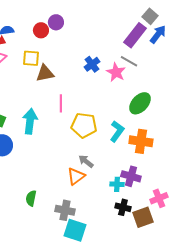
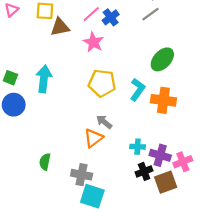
gray line: (129, 61) -> (150, 14), turned -66
pink star: (116, 72) -> (93, 42), moved
pink line: (61, 103) -> (91, 14), moved, turned 48
purple cross: (131, 176) -> (160, 155), moved
black cross: (123, 207) -> (144, 171), turned -35

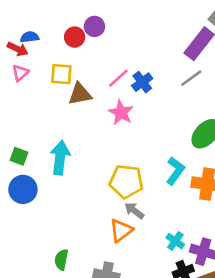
yellow pentagon: (102, 83) -> (126, 181), moved
cyan cross: (138, 147) -> (175, 241), turned 32

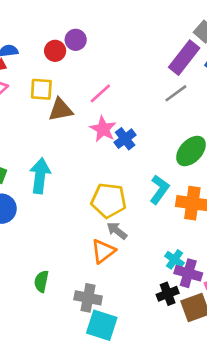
blue cross: (142, 82) -> (125, 139), moved
cyan cross: (175, 241) -> (174, 259), moved

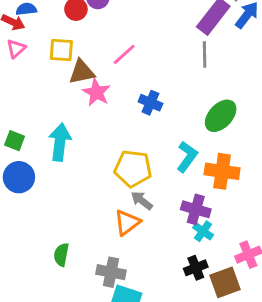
gray line: (176, 93) -> (205, 54), turned -55
pink star: (103, 129) -> (96, 92), moved
blue cross: (125, 139) -> (150, 103), turned -30
purple cross: (188, 273) -> (196, 209), moved

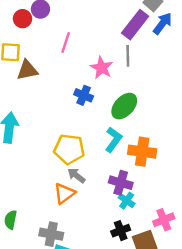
pink line: (124, 54) -> (66, 43), moved, turned -30
pink star: (96, 92) -> (102, 68), moved
green ellipse: (221, 116) -> (124, 106), moved

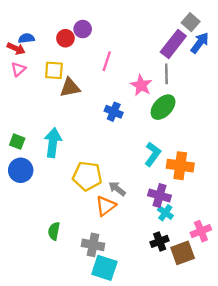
blue cross: (84, 95) -> (114, 112), moved
green ellipse: (124, 106) -> (163, 107), moved
yellow pentagon: (69, 149) -> (87, 176), moved

